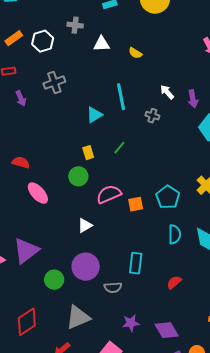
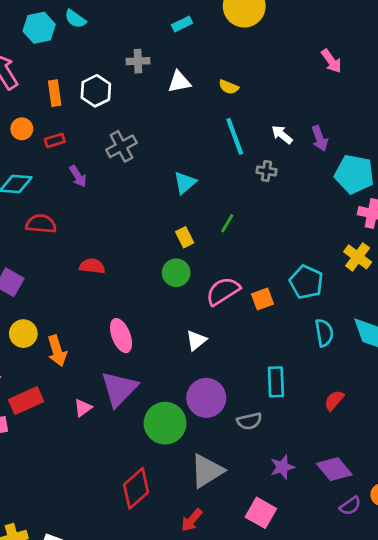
orange rectangle: (14, 38) -> (55, 93), turned -54
cyan line: (121, 97) -> (235, 136), moved
pink ellipse: (38, 193) -> (121, 336), moved, turned 30
green circle: (54, 280) -> (165, 423), size x1.5

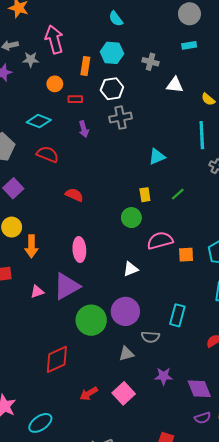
cyan hexagon: (39, 28) -> (112, 53), moved
white hexagon: (96, 91) -> (112, 89), moved
gray triangle: (207, 471) -> (126, 354), moved, size x0.6
pink square: (261, 513) -> (124, 393), moved

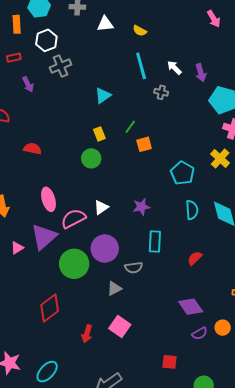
pink semicircle: (160, 241) -> (73, 219), moved
orange square: (186, 255) -> (144, 144), moved
purple star: (164, 376) -> (141, 207), moved
red arrow: (89, 394) -> (87, 334), turned -30

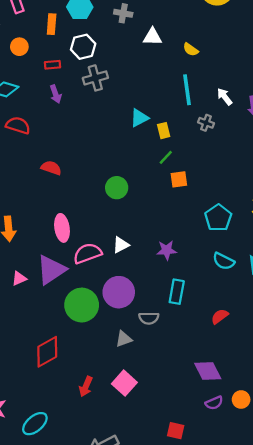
red rectangle: (14, 58) -> (52, 65), moved
yellow rectangle: (99, 134) -> (164, 131), moved
cyan semicircle: (192, 210) -> (224, 261), turned 114

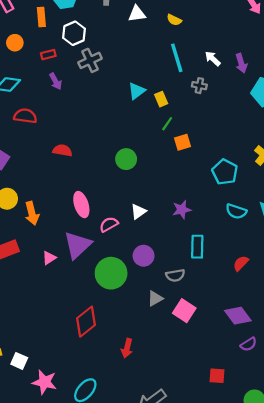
pink semicircle: (87, 253) -> (109, 224), size x0.7
purple circle: (119, 292) -> (144, 256), size x0.7
pink square: (124, 383) -> (184, 311), moved

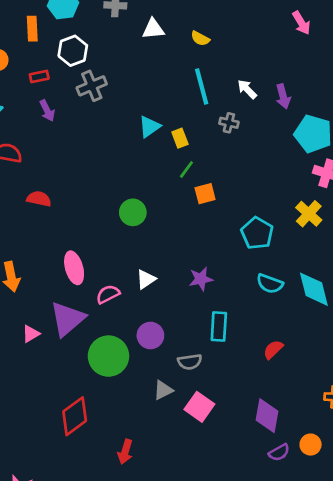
red semicircle: (62, 150) -> (39, 199), moved
purple diamond: (238, 316) -> (267, 416), turned 44

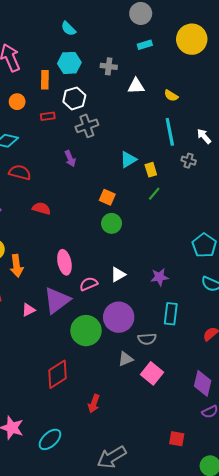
purple arrow: (47, 111) -> (70, 159), moved
orange square: (205, 194) -> (107, 197), moved, turned 35
purple circle: (150, 336) -> (119, 317), size x1.5

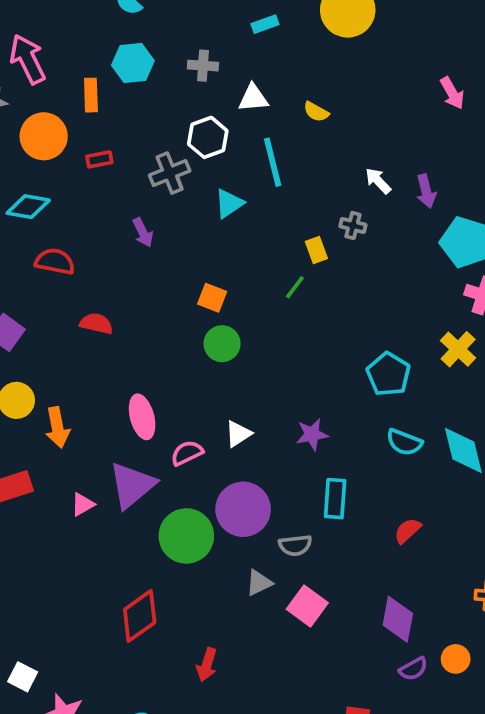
white hexagon: (74, 98) -> (208, 137), moved
orange circle: (17, 102) -> (44, 136), size x1.6
cyan line: (170, 132) -> (273, 162), moved
cyan triangle: (128, 160) -> (229, 203), moved
yellow rectangle: (151, 170) -> (316, 250), moved

